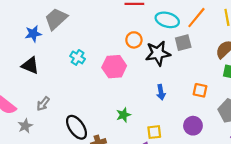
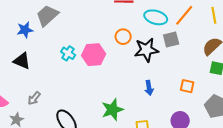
pink hexagon: (114, 67) -> (94, 55), moved
green star: (123, 115) -> (112, 110), size x1.5

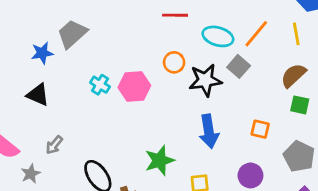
gray square: (171, 40) -> (239, 66), turned -35
blue arrow: (149, 88) -> (209, 131), size x1.6

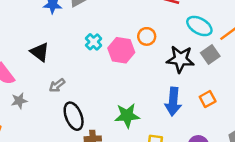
orange circle: (174, 62) -> (147, 36), moved
black triangle: (38, 95) -> (40, 52), moved
orange square: (260, 129) -> (208, 99), moved, turned 35
gray arrow: (54, 145) -> (57, 85), moved

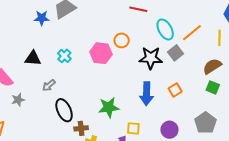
cyan ellipse: (199, 26) -> (165, 29), turned 35
cyan cross: (94, 42) -> (64, 56), moved
black triangle: (40, 52) -> (33, 58), turned -30

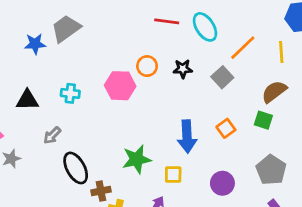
cyan ellipse: (165, 29) -> (205, 27), moved
cyan cross: (64, 56) -> (70, 93), turned -32
black star: (151, 58) -> (183, 69), moved, size x0.6
green square: (213, 87) -> (263, 120), moved
yellow square: (133, 128) -> (173, 174), moved

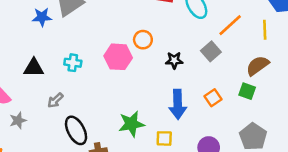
black star: (183, 69) -> (174, 60), moved

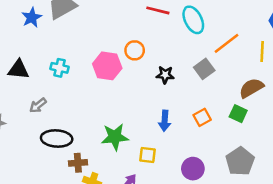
blue star: (42, 17) -> (32, 17), turned -30
blue arrow: (178, 104) -> (165, 121), size x0.7
black ellipse: (76, 130) -> (57, 139), turned -64

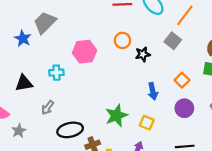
orange circle: (135, 50) -> (122, 40), moved
pink hexagon: (107, 66) -> (84, 52), moved
yellow square: (148, 155) -> (147, 123), turned 32
purple circle: (193, 169) -> (184, 108), moved

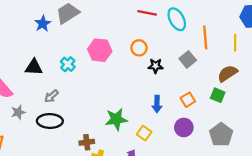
orange line: (185, 15) -> (205, 37), turned -55
cyan cross: (56, 73) -> (68, 64), turned 32
black ellipse: (70, 130) -> (50, 121), moved

